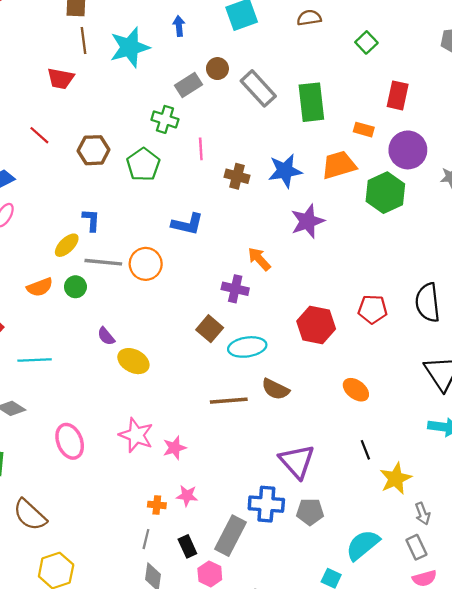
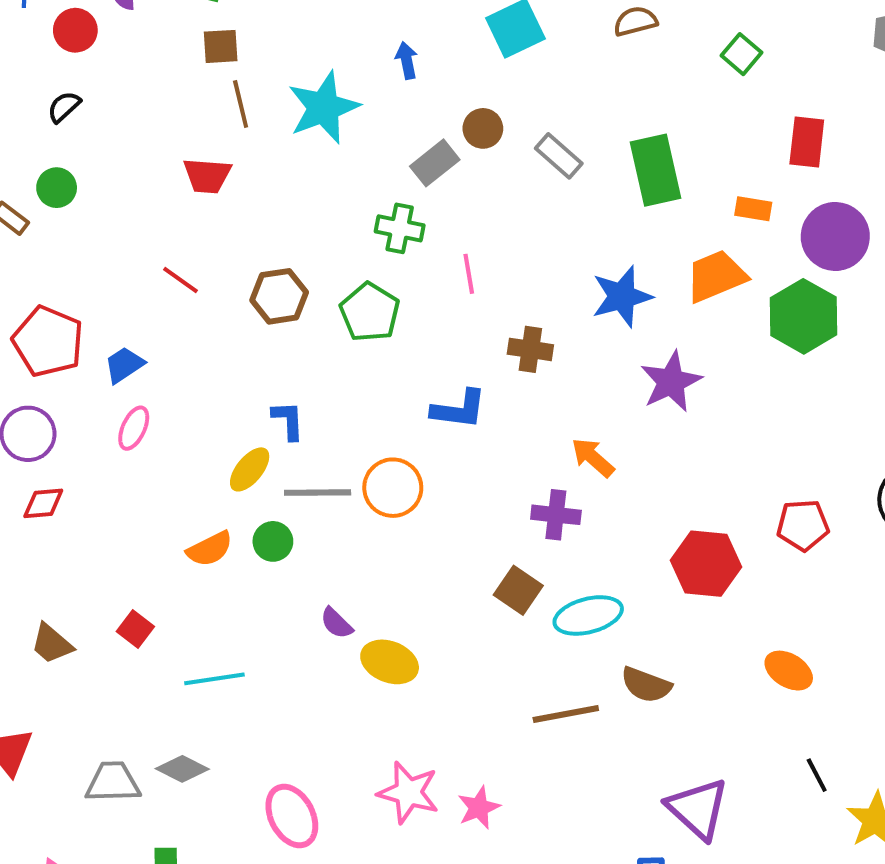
gray rectangle: (258, 88) -> (559, 156), size x0.7
brown cross: (237, 176) -> (530, 349), moved

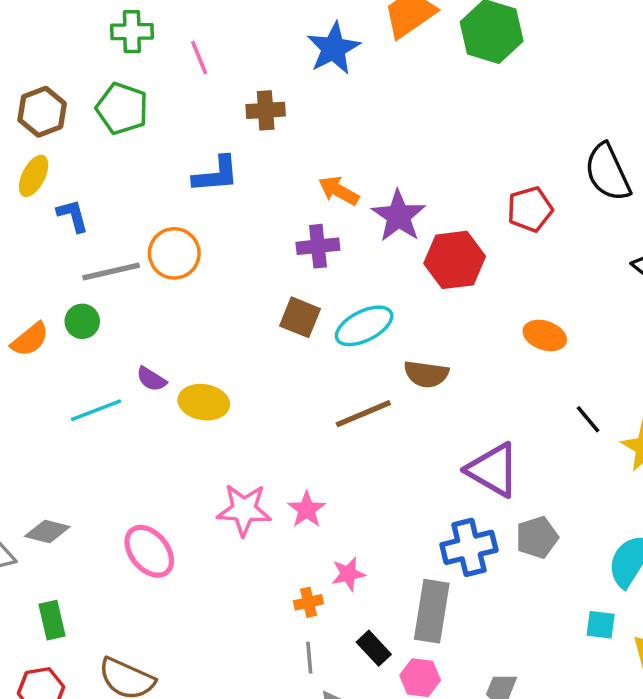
purple star: (671, 382) -> (399, 216), moved
yellow ellipse: (250, 469) -> (34, 176), moved
cyan line: (214, 679) -> (96, 410), moved

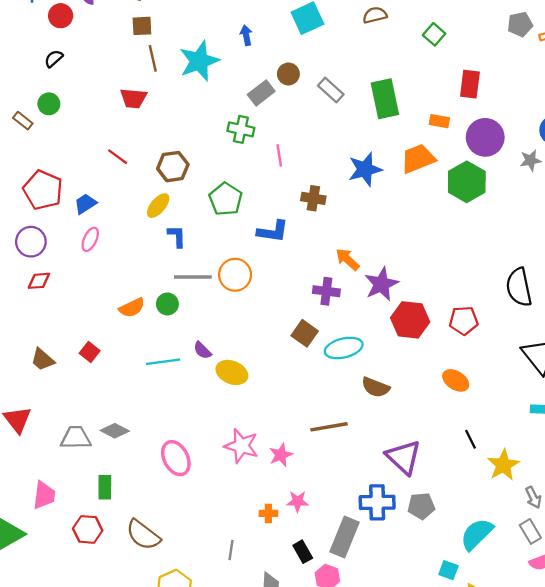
green pentagon: (122, 109) -> (226, 199), moved
red pentagon: (530, 209) -> (464, 321), moved
brown line: (363, 414) -> (329, 427), moved
gray line: (309, 658) -> (231, 550), moved

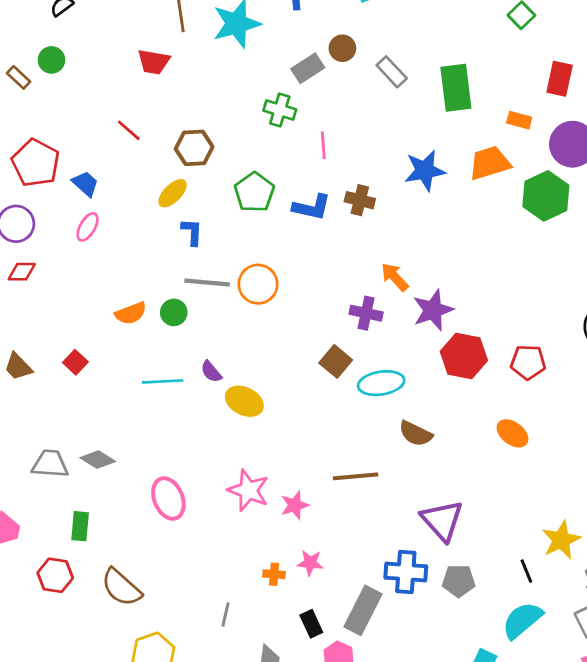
blue trapezoid: (85, 204) -> (85, 184), turned 70
blue L-shape: (273, 231) -> (312, 207), moved
black line: (471, 439) -> (526, 571), moved

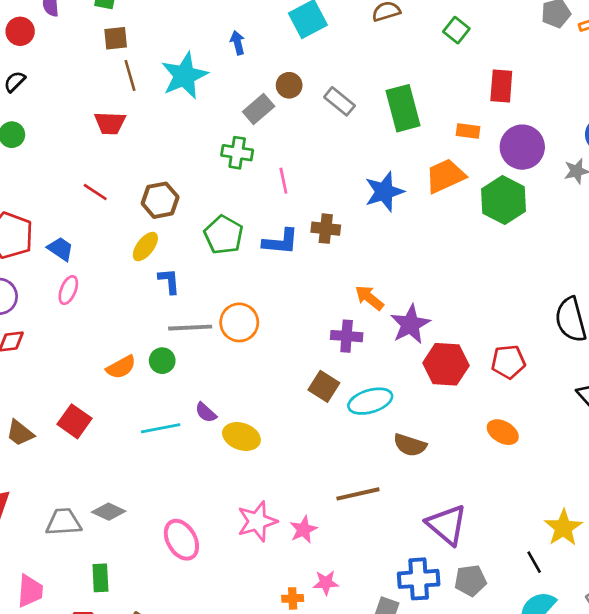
red square: (75, 362) -> (74, 421), size x1.4
pink star: (248, 490) -> (257, 521), turned -30

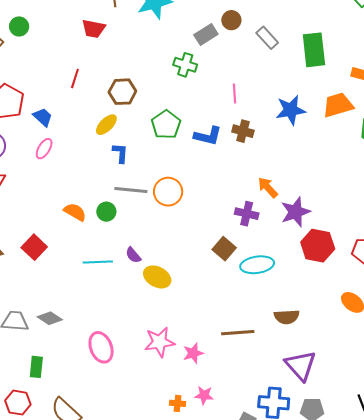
pink line: (283, 181) -> (234, 93), moved
red line: (95, 192) -> (75, 78), turned 66
orange semicircle: (121, 367) -> (75, 212), turned -130
brown semicircle: (410, 445) -> (287, 317), moved, turned -30

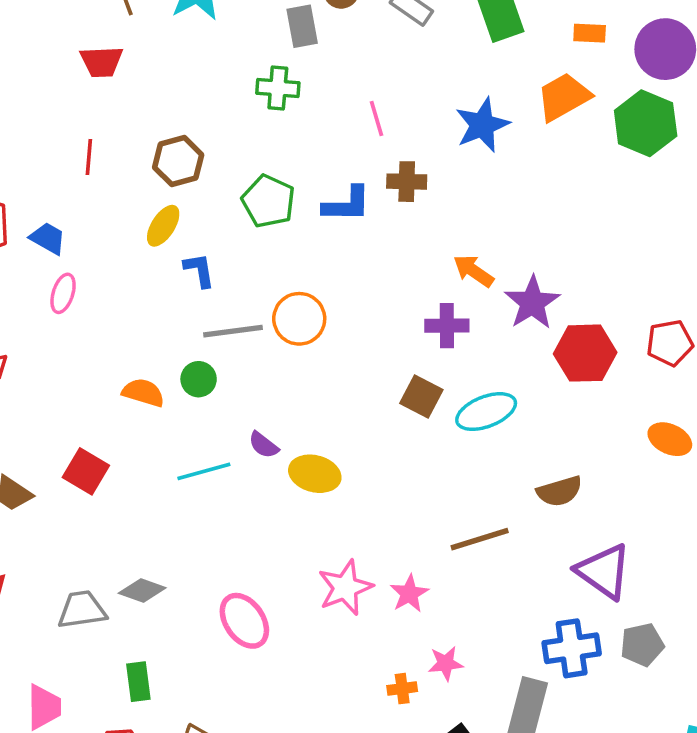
gray rectangle: (206, 35) -> (302, 26), turned -55

